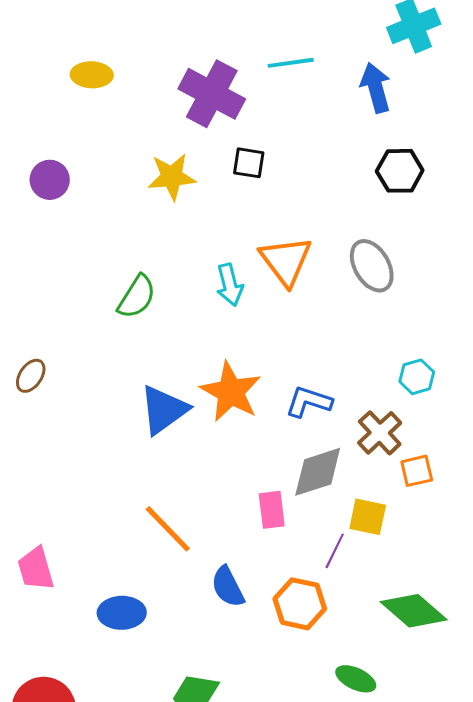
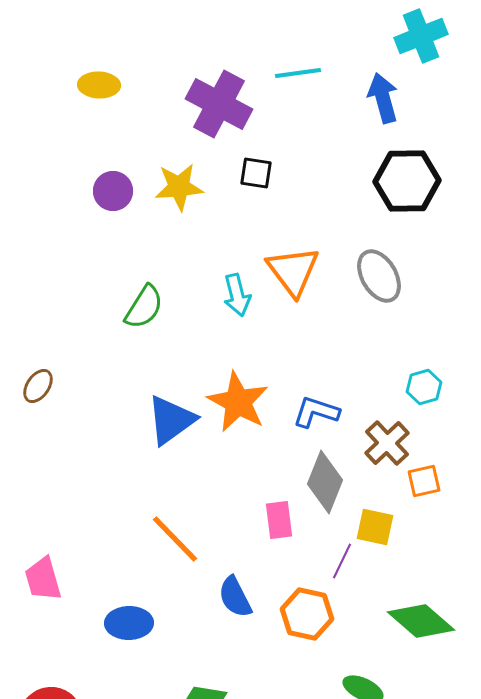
black hexagon: (400, 171) -> (407, 181), size x1.4
purple circle: (50, 180) -> (113, 191), moved
gray diamond: (318, 472) -> (325, 482), turned -50

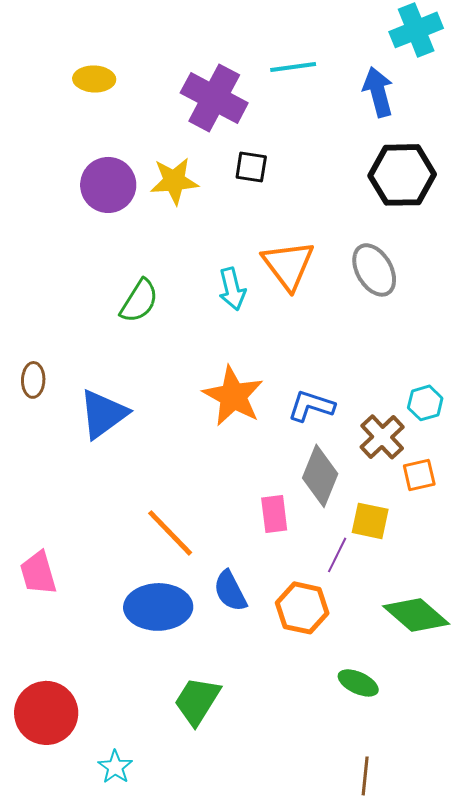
purple circle: (113, 191) -> (108, 185), size x1.4
brown ellipse: (38, 386) -> (33, 380), turned -32
cyan hexagon: (424, 387) -> (425, 403), moved
blue triangle: (171, 420) -> (103, 414), moved
blue ellipse: (129, 623) -> (158, 607), moved, size x1.4

